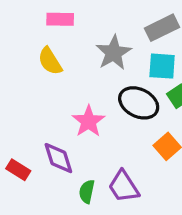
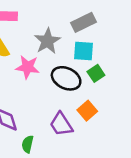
pink star: (88, 121) -> (28, 67), moved, turned -30
purple trapezoid: (124, 186) -> (61, 124), moved

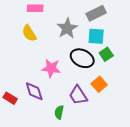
pink star: (28, 67) -> (51, 68), moved
green semicircle: (28, 144) -> (59, 112), moved

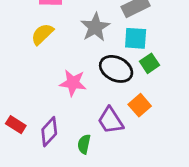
yellow semicircle: (29, 33) -> (42, 34), turned 78
purple diamond: (34, 91) -> (49, 132), moved, turned 60

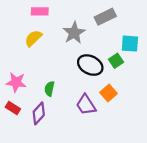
cyan square: (136, 38) -> (130, 44), moved
pink star: (73, 83) -> (16, 82), moved
green semicircle: (84, 144) -> (49, 89), moved

